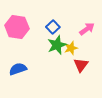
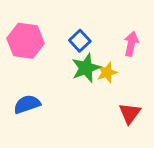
pink arrow: (87, 29) -> (131, 44), turned -42
red triangle: (81, 65) -> (130, 113), moved

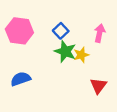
green star: (86, 68) -> (65, 51), turned -30

